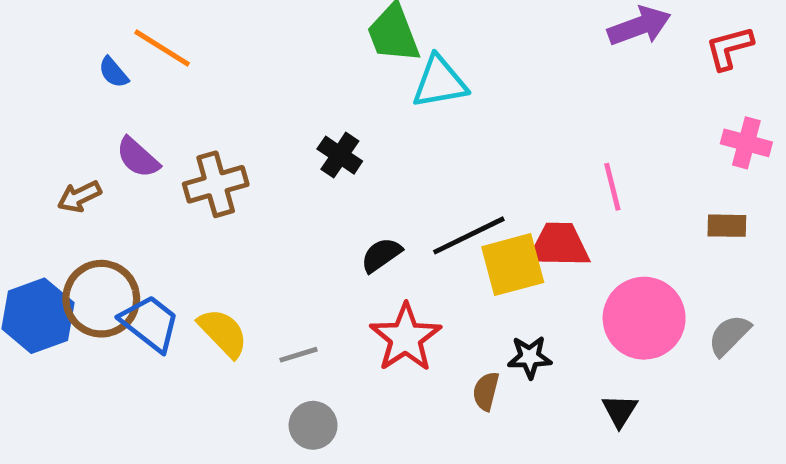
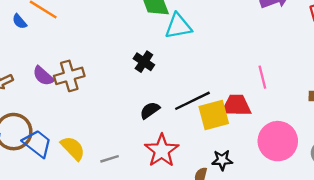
black cross: (340, 155) -> (144, 62), moved
purple semicircle: (138, 158) -> (43, 76), moved

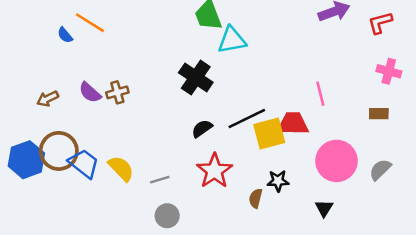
black cross: (144, 62) -> (196, 77), size x1.5
brown cross: (69, 76) -> (117, 92), size x0.7

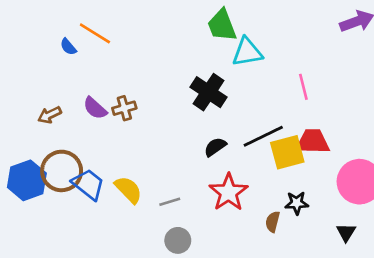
pink line: (320, 94) -> (303, 87), moved

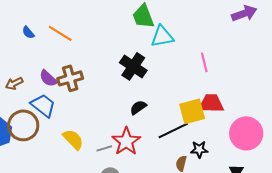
orange line: (95, 33) -> (60, 33), moved
brown cross: (124, 108) -> (70, 78), size x1.4
black line: (263, 136) -> (173, 130), moved
blue trapezoid: (88, 184) -> (43, 105), moved
red star: (229, 192) -> (126, 141), moved

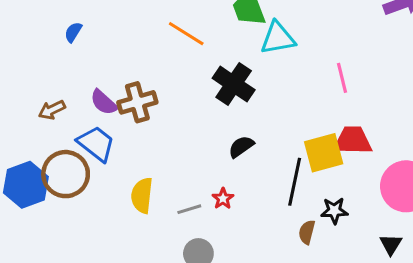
blue semicircle: (28, 32) -> (73, 32), turned 72
orange line: (60, 33) -> (186, 34), moved
black line: (173, 130) -> (295, 182), turned -52
yellow semicircle: (73, 139) -> (142, 195), turned -130
red star: (126, 141) -> (223, 199), size x0.5

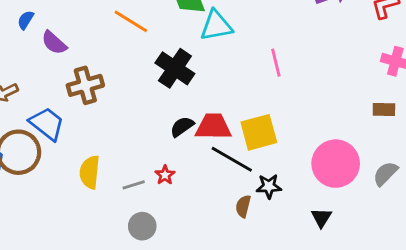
purple semicircle: (104, 102) -> (54, 43), moved
red trapezoid: (353, 140) -> (213, 127), moved
black line: (295, 182) -> (232, 159), turned -72

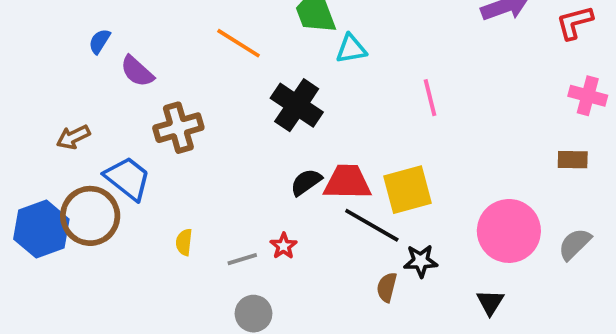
cyan triangle: (216, 26) -> (351, 49), size x0.7
yellow semicircle: (90, 172) -> (184, 242), size x0.6

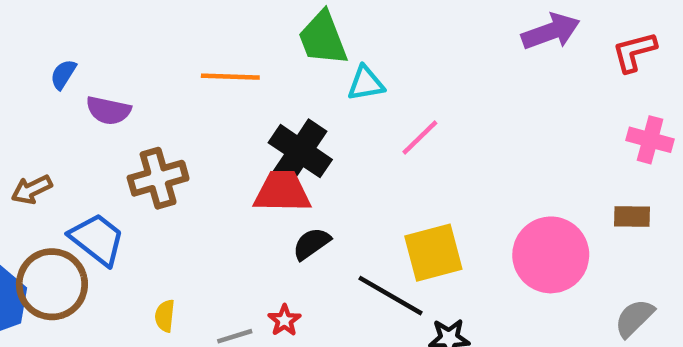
orange line: (238, 43) -> (230, 77), turned -30
purple semicircle: (137, 71) -> (108, 110), turned -30
pink line: (430, 98) -> (420, 138), moved, turned 60
red trapezoid: (347, 182) -> (282, 192), moved
pink circle: (509, 231) -> (551, 255), moved

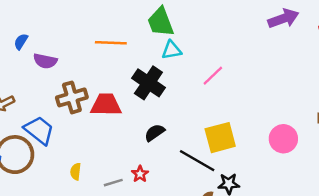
cyan triangle: (366, 83) -> (172, 50), moved
red trapezoid: (282, 192) -> (106, 105), moved
pink circle: (551, 255) -> (283, 139), size x0.7

